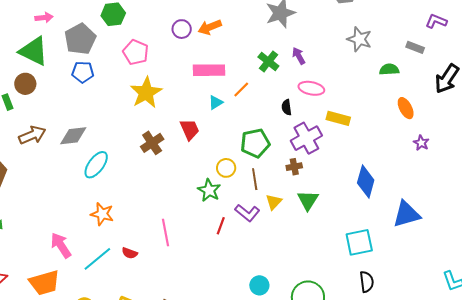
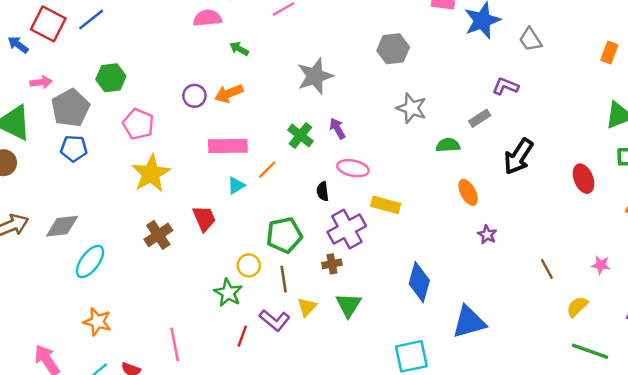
pink arrow: (44, 17) -> (41, 82), moved
gray rectangle: (415, 47) -> (480, 118), turned -54

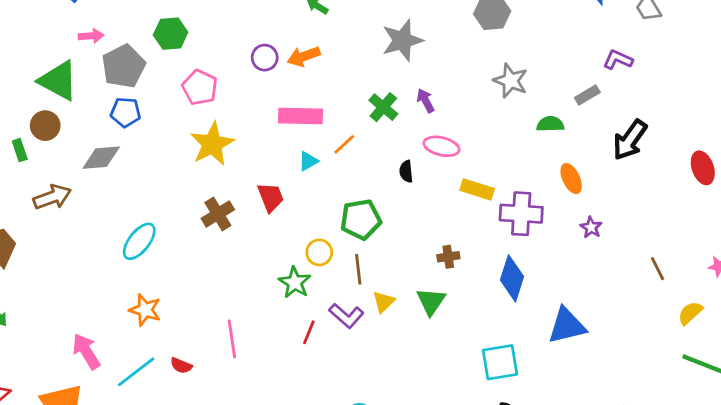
gray diamond: (62, 226) -> (101, 158), moved
purple cross: (347, 229) -> (521, 214), moved, turned 30
brown cross: (332, 264) -> (448, 257), moved

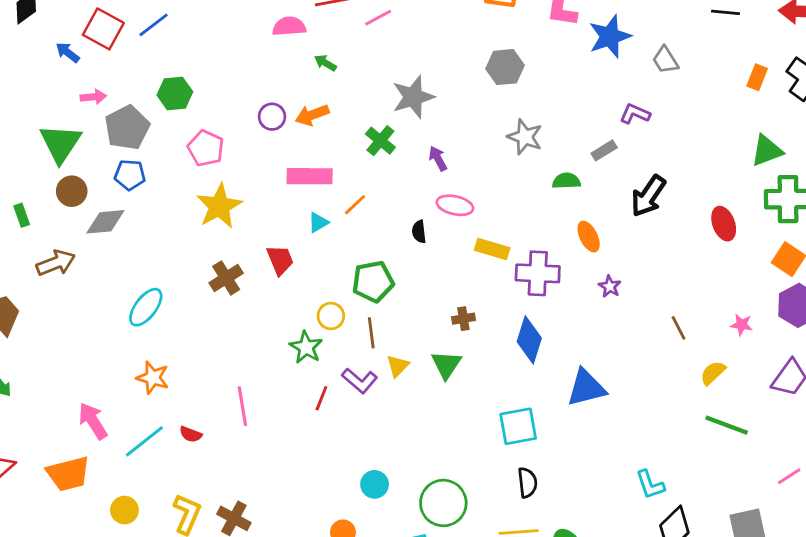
green triangle: (58, 81) -> (60, 143), turned 36
green cross: (383, 107) -> (380, 141), moved
brown circle: (45, 126) -> (72, 191), moved

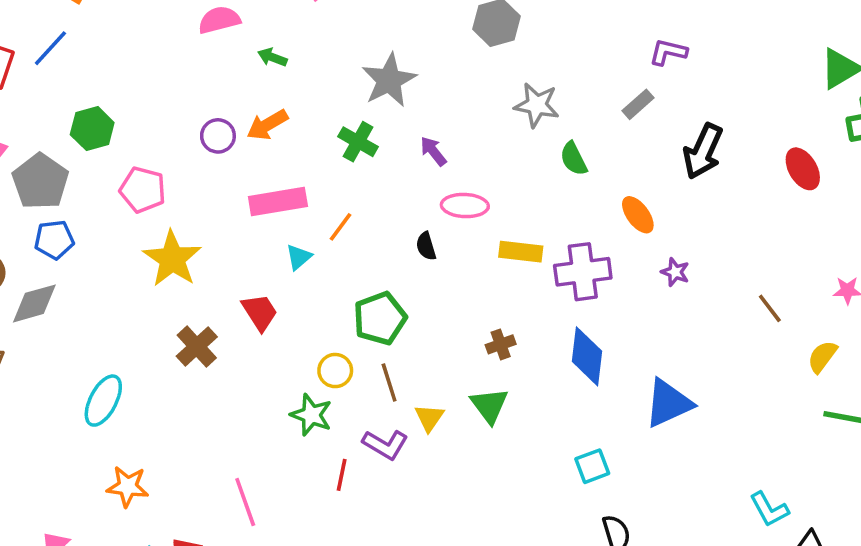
green semicircle: (566, 181) -> (574, 159), moved, turned -104
cyan square: (518, 426) -> (592, 466), size x0.7

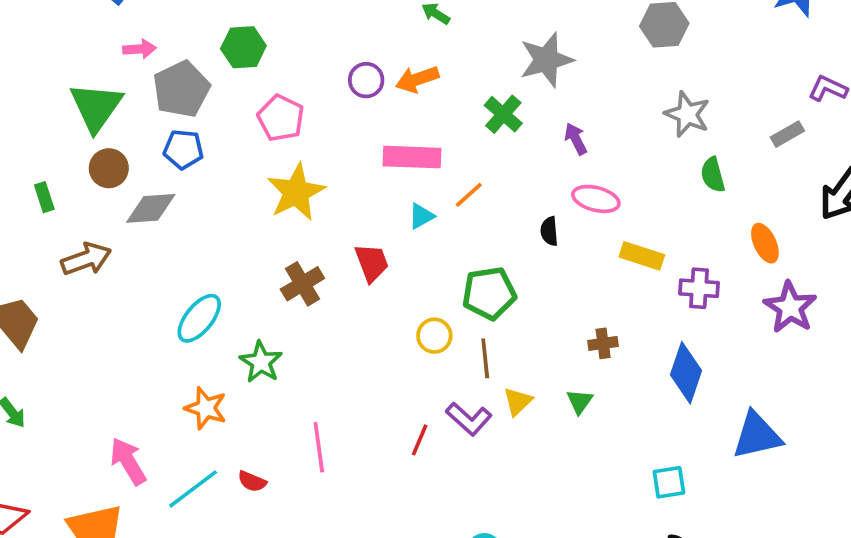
purple cross: (583, 272) -> (699, 288), size x0.7
purple star: (675, 272) -> (790, 307), size x1.8
green triangle: (489, 405) -> (580, 401), size x0.7
green star: (311, 415) -> (261, 362), moved

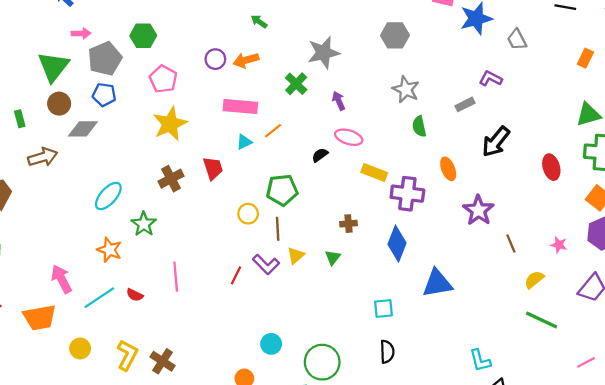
black semicircle: (549, 231) -> (320, 155), turned 56
purple cross: (699, 288) -> (407, 194), size x1.4
purple star: (790, 307) -> (478, 210), moved

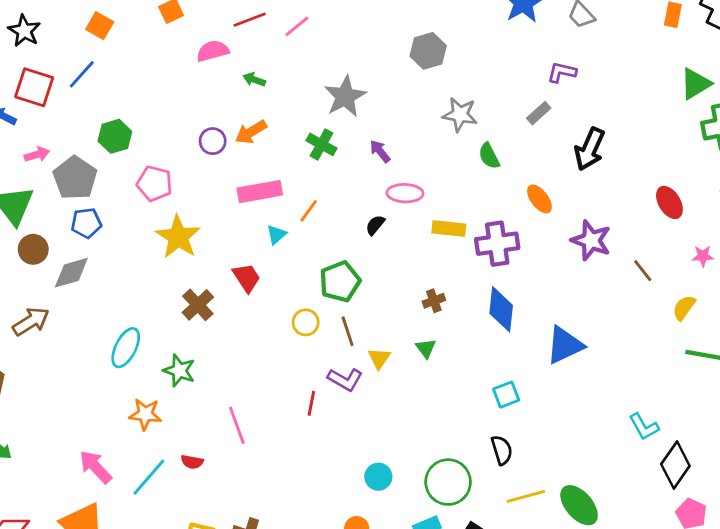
red ellipse: (551, 167) -> (669, 202), moved
black semicircle: (387, 352) -> (502, 450), moved

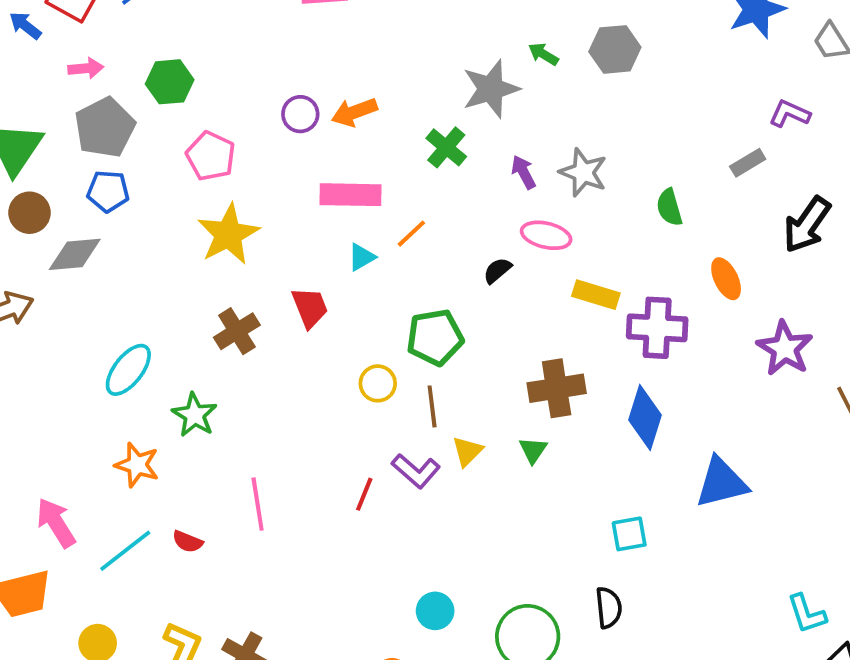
green arrow: (254, 80) -> (543, 54), moved
gray star: (460, 114) -> (583, 172), moved
pink arrow: (37, 155) -> (86, 68), moved
brown cross: (434, 301) -> (557, 388), size x1.8

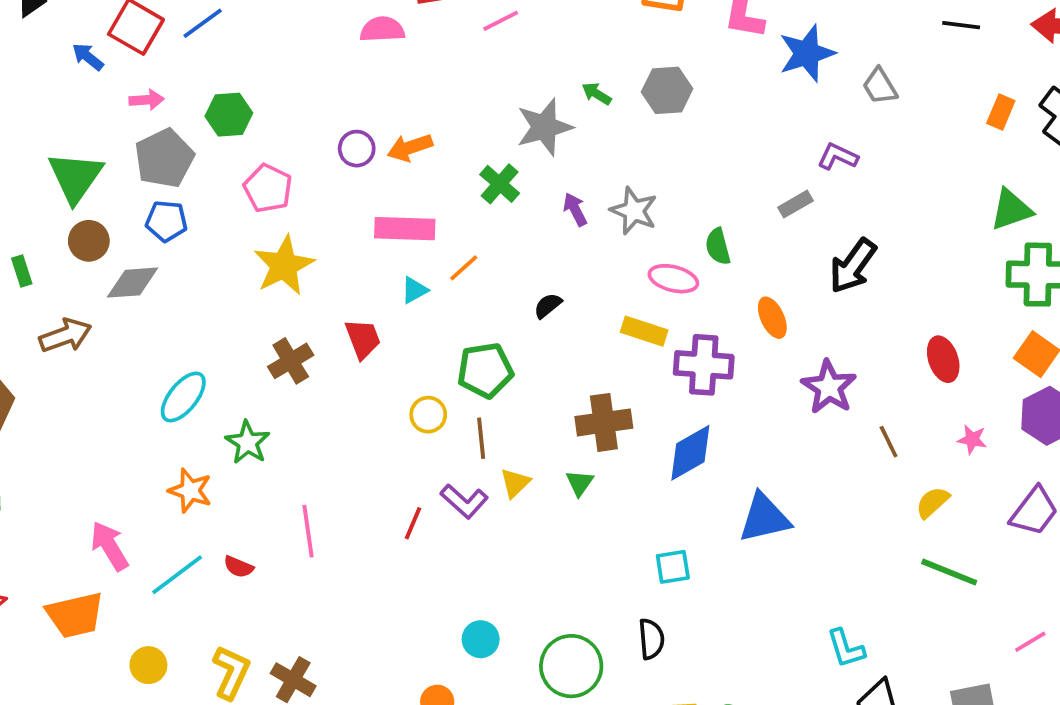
pink ellipse: (546, 235) -> (673, 279), moved
blue diamond: (645, 418) -> (690, 453), turned 42

